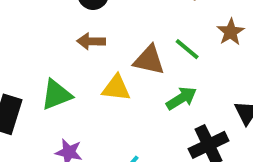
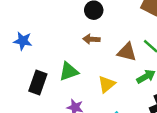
yellow triangle: (116, 88) -> (107, 84), moved, turned -48

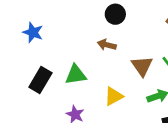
brown triangle: (127, 52) -> (142, 66), turned 30

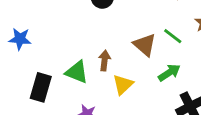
brown arrow: (107, 45) -> (104, 60), moved, turned 96
green triangle: (76, 75) -> (77, 72), turned 45

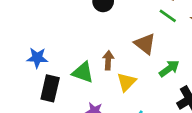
green line: (173, 36) -> (168, 16), moved
blue star: (20, 39) -> (37, 58), moved

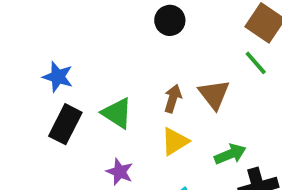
brown arrow: (108, 60) -> (173, 99), moved
green arrow: (169, 69) -> (230, 154), moved

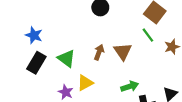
yellow triangle: (175, 142) -> (85, 83), moved

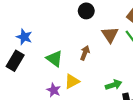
brown triangle: (123, 51) -> (110, 35), moved
black rectangle: (36, 63) -> (15, 61), moved

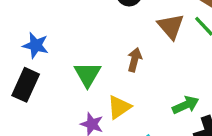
green triangle: (54, 59) -> (87, 74), turned 30

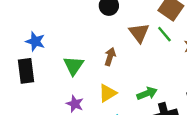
black rectangle: (26, 85) -> (26, 71), turned -35
yellow triangle: (119, 107) -> (108, 93), moved

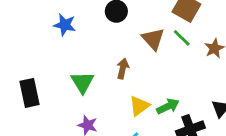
blue star: (35, 41) -> (65, 25), moved
yellow triangle: (108, 93) -> (139, 106), moved

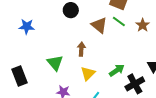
blue star: (65, 25) -> (27, 27), moved
yellow triangle: (139, 106) -> (88, 73), moved

